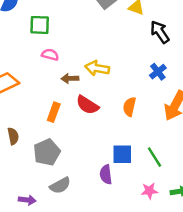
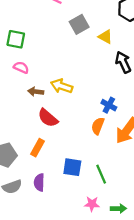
blue cross: (158, 72) -> (109, 105), moved, turned -32
orange semicircle: (129, 107) -> (98, 126), moved
orange rectangle: (54, 112) -> (37, 148), moved
purple semicircle: (106, 174) -> (39, 182), moved

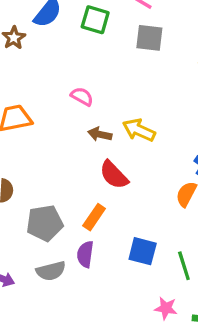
gray square: (79, 24) -> (149, 38), moved, turned 30
green square: (16, 39) -> (95, 20), moved
purple semicircle: (39, 182) -> (85, 254), moved

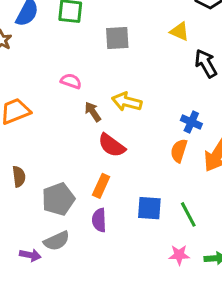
gray square: (149, 38) -> (117, 38), moved
brown arrow: (100, 134) -> (93, 112), turned 54
gray semicircle: (51, 271) -> (57, 241), moved

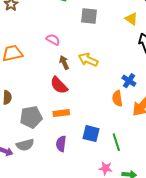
red semicircle: (112, 145) -> (59, 85), moved
orange semicircle: (179, 151) -> (117, 98), turned -35
orange rectangle: (101, 186) -> (61, 113), turned 49
purple semicircle: (99, 220) -> (61, 144), moved

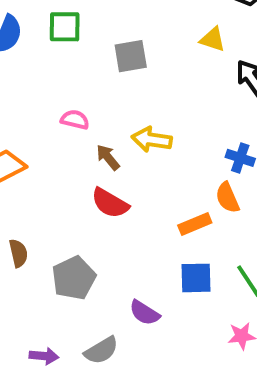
orange rectangle: (61, 113) -> (195, 224), moved
purple semicircle: (61, 144) -> (144, 313), turned -49
gray semicircle: (25, 145) -> (101, 350), moved

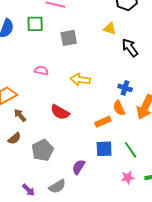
brown arrow: (108, 157) -> (20, 115), moved
brown semicircle: (18, 253) -> (14, 138), turned 64
purple semicircle: (144, 313) -> (79, 167), turned 91
purple arrow: (44, 356) -> (28, 190), turned 40

